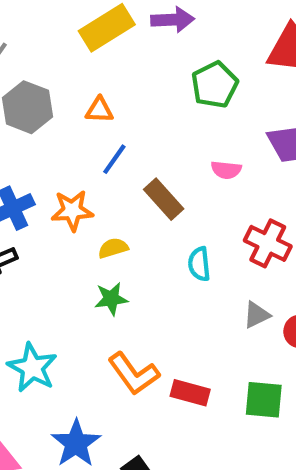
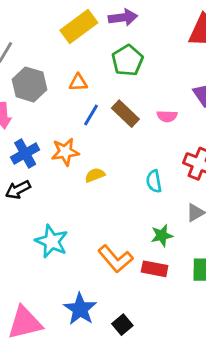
green pentagon: (215, 85) -> (128, 60), moved
brown rectangle: (164, 199) -> (125, 114), moved
green star: (111, 299) -> (162, 235), moved
cyan star: (32, 368) -> (52, 241), moved

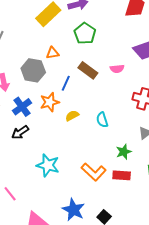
gray hexagon: (29, 84) -> (33, 70), moved
blue line: (91, 115) -> (66, 83), moved
cyan semicircle: (154, 181) -> (102, 120), moved

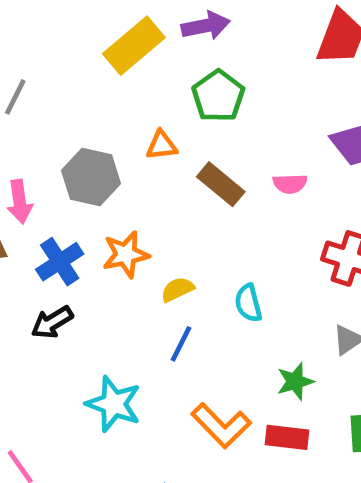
orange triangle: (53, 53) -> (162, 145), moved
blue line: (66, 83) -> (181, 344), moved

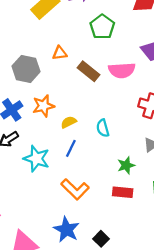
green pentagon: (218, 96) -> (102, 27), moved
pink semicircle: (290, 184) -> (122, 70), size x1.6
cyan star: (114, 404) -> (36, 159), moved
orange L-shape: (221, 425) -> (75, 189), moved

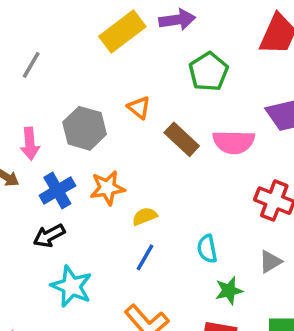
orange triangle: (60, 53) -> (139, 108), turned 42
cyan semicircle: (103, 128) -> (207, 249), moved
cyan star: (36, 159) -> (71, 286), moved

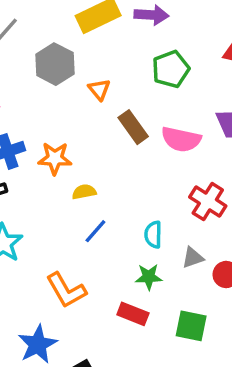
gray hexagon: (85, 128) -> (55, 64), moved
cyan semicircle: (207, 249) -> (153, 235), moved
blue line: (145, 257) -> (95, 231), moved

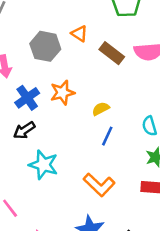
gray hexagon: (55, 64) -> (45, 46), moved
yellow semicircle: (84, 192) -> (101, 109), moved

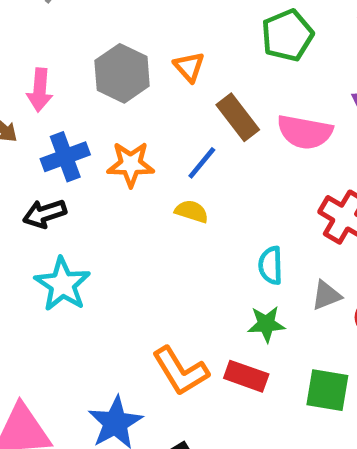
yellow semicircle: (101, 109) -> (192, 211), turned 30
blue line: (107, 136) -> (202, 163), moved
orange L-shape: (99, 185) -> (180, 371), moved

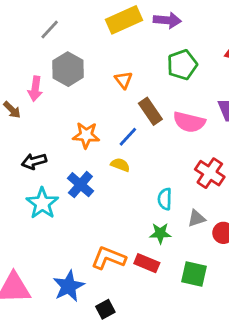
gray hexagon: (122, 73) -> (68, 69), moved
blue cross: (65, 157) -> (80, 185), moved, turned -32
orange L-shape: (180, 371) -> (108, 258), turned 140

